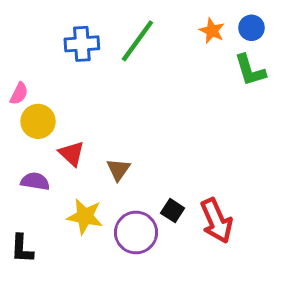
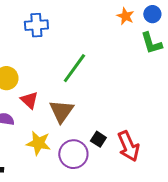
green line: (137, 41) -> (74, 68), moved
brown triangle: (118, 170) -> (61, 111), size x1.5

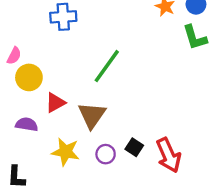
red triangle: (29, 100) -> (55, 103), turned 48
purple circle: (73, 154) -> (106, 154), moved, size x0.6

